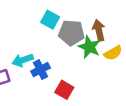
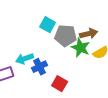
brown arrow: (99, 30) -> (89, 34), turned 90

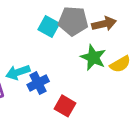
brown arrow: (89, 34) -> (104, 24), moved
gray pentagon: (66, 36) -> (73, 21), moved

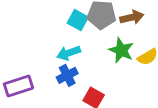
cyan arrow: (18, 72) -> (69, 53), moved

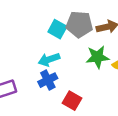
green star: (121, 50) -> (97, 57), turned -30

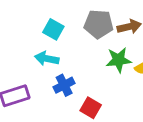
cyan square: (57, 29) -> (53, 29), moved
cyan arrow: (49, 59) -> (47, 59), moved, turned 30

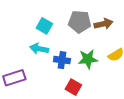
green star: (119, 60) -> (88, 59), moved
blue cross: (64, 85) -> (62, 60), moved, turned 35

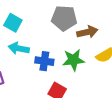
brown arrow: (103, 24) -> (87, 32), moved
cyan square: (44, 26) -> (13, 23), moved

